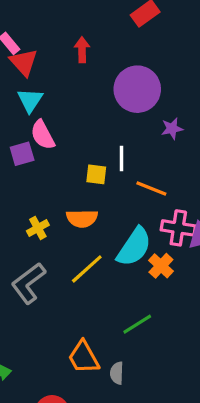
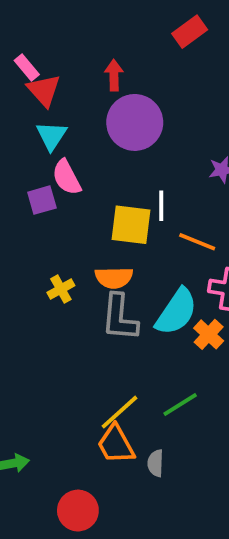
purple circle: (137, 89) -> (135, 122), moved
yellow square: (96, 174) -> (131, 225), size x1.6
yellow line: (87, 269) -> (120, 412), moved
gray L-shape: (28, 283) -> (120, 317), moved, turned -48

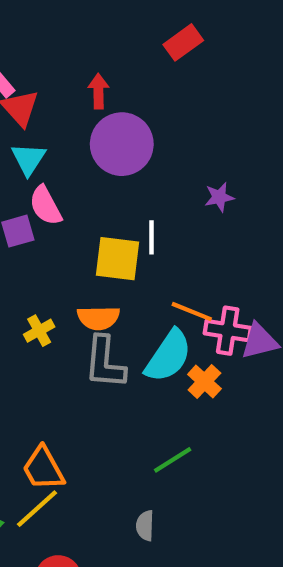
orange line: (197, 242) -> (192, 312), moved
yellow line: (120, 412) -> (37, 509), moved
orange trapezoid: (116, 444) -> (43, 468), moved

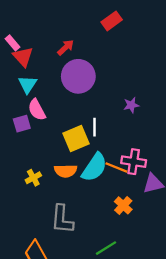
red arrow: (98, 91) -> (66, 47), turned 48
yellow square: (118, 259) -> (76, 139), turned -30
pink cross: (228, 331) -> (134, 162), moved
cyan semicircle: (168, 356) -> (94, 167), moved
gray L-shape: (105, 362) -> (62, 219), moved

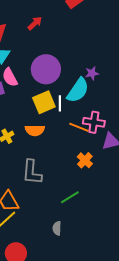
purple circle: (78, 76) -> (46, 69), moved
white line: (94, 127) -> (60, 103), moved
cyan semicircle: (94, 167) -> (78, 90), moved

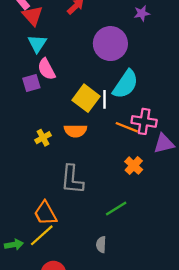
purple circle: (46, 69) -> (110, 44), moved
purple star: (92, 73) -> (142, 13), moved
yellow square: (44, 102) -> (86, 98), turned -30

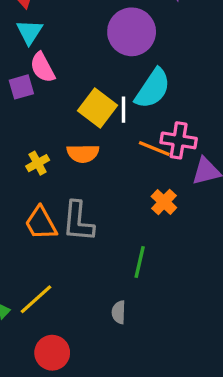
green line: (116, 209) -> (140, 262), turned -45
orange trapezoid: (45, 213) -> (41, 223), moved

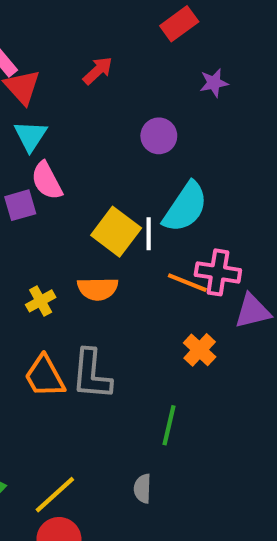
purple circle: (132, 32) -> (159, 136), size x0.6
yellow line: (36, 299) -> (55, 495), moved

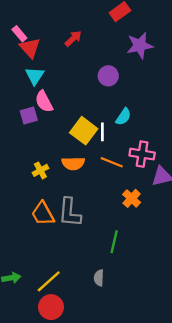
purple star: (214, 83) -> (140, 45), size x1.6
cyan semicircle: (185, 207) -> (123, 117), size x0.6
orange line: (187, 283) -> (112, 162), moved

